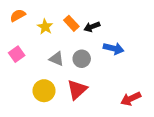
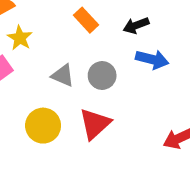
yellow star: (45, 27) -> (20, 38), moved
black arrow: (92, 27) -> (136, 25), moved

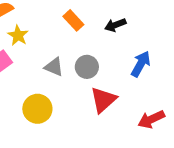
blue arrow: (152, 59) -> (141, 64), moved, turned -75
red triangle: (95, 124) -> (103, 100), moved

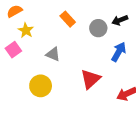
black arrow: (115, 25) -> (120, 20), moved
gray circle: (87, 67) -> (98, 28), moved

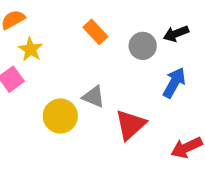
gray triangle: (53, 54) -> (94, 97), moved
yellow circle: (41, 86) -> (60, 116), moved

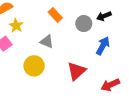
gray triangle: (94, 97) -> (47, 42), moved

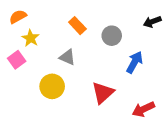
black arrow: (104, 16) -> (152, 22), moved

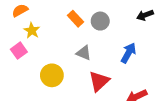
gray circle: (112, 36) -> (100, 21), moved
gray triangle: (67, 57) -> (84, 53), moved

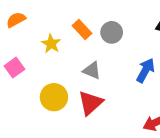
yellow star: (32, 30) -> (51, 44), moved
red triangle: (99, 81) -> (91, 103), moved

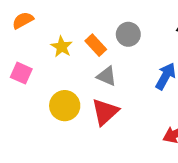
orange rectangle: (82, 30) -> (96, 45), moved
pink square: (14, 68) -> (21, 73), turned -30

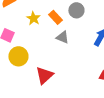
yellow circle: (65, 106) -> (18, 56), moved
red triangle: (105, 112) -> (44, 75), moved

